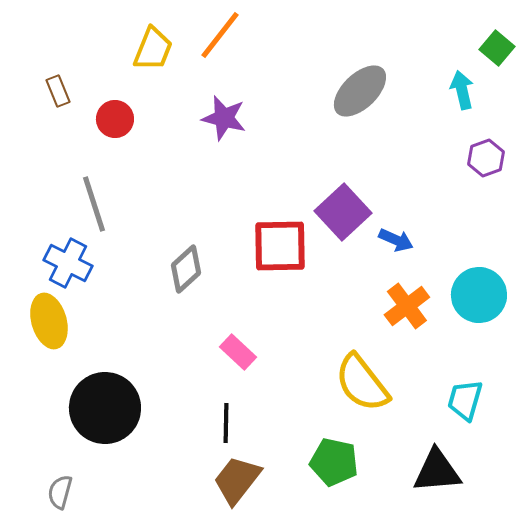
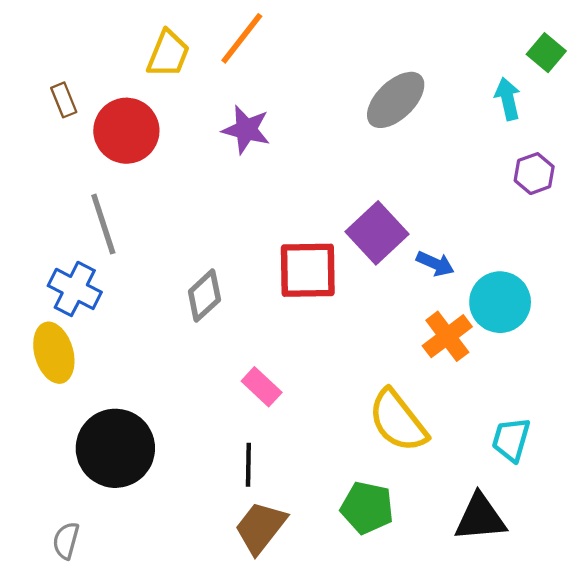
red circle: (115, 119) -> (126, 131), size x1.6
cyan circle: (479, 295) -> (500, 302), moved

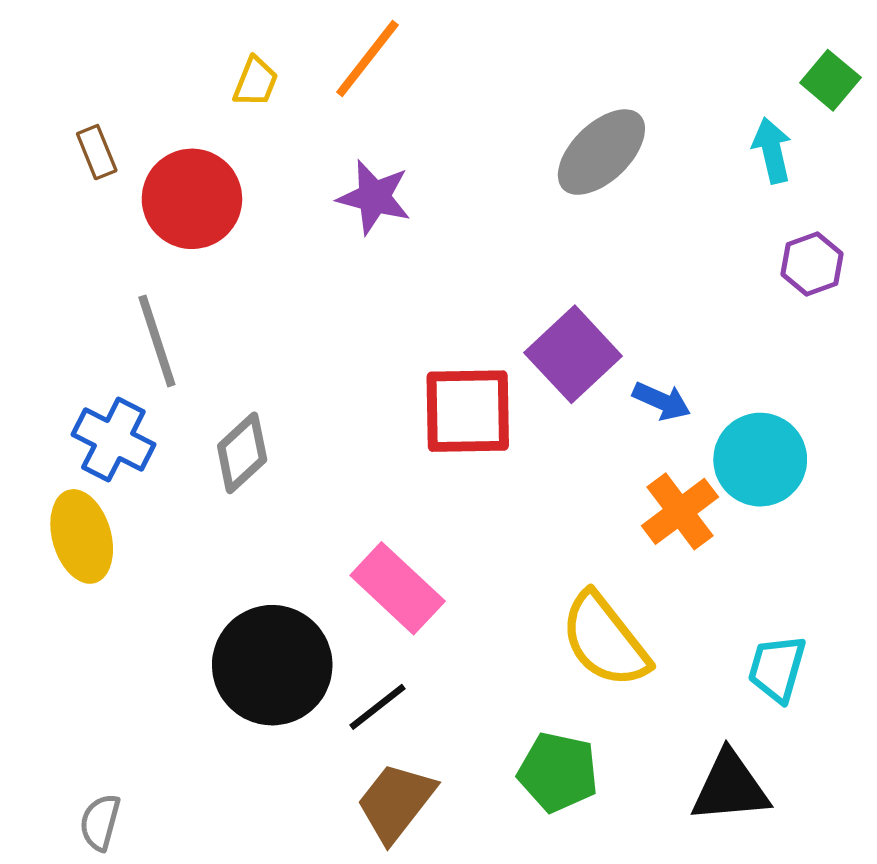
yellow trapezoid: (168, 54) -> (255, 82), size x0.7
gray diamond: (204, 296) -> (242, 453), moved
pink rectangle: (262, 387) -> (398, 588), size x1.5
black circle: (115, 448) -> (272, 665), moved
black line: (248, 465) -> (377, 707), turned 51

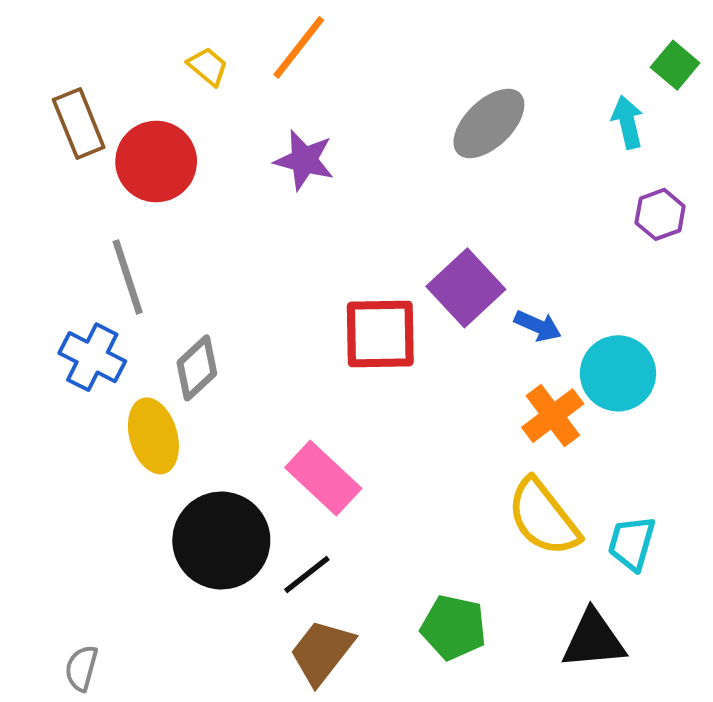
yellow trapezoid: (255, 82) -> (208, 66), turned -72
brown rectangle: (97, 152) -> (79, 123), size x1.6
yellow ellipse: (82, 536) -> (153, 436), moved
yellow semicircle: (605, 640) -> (543, 517), moved

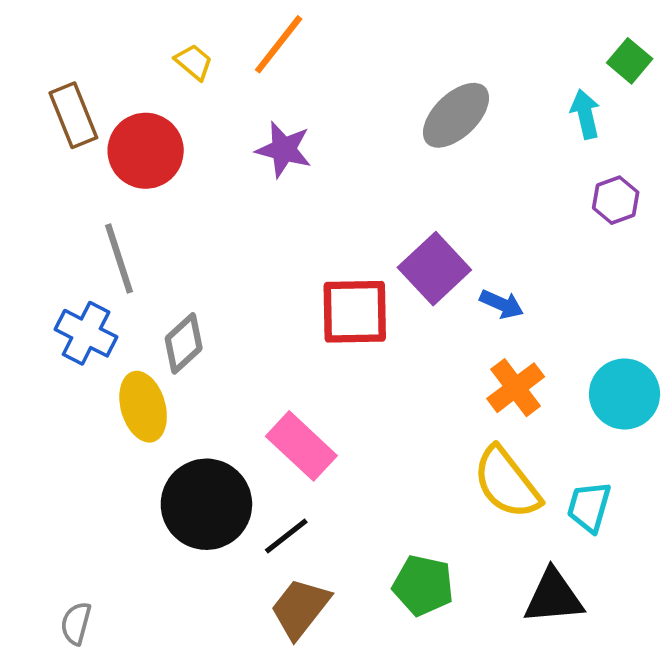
cyan circle: (618, 373) -> (625, 394), moved

